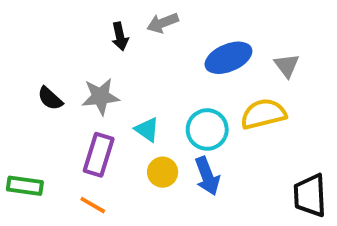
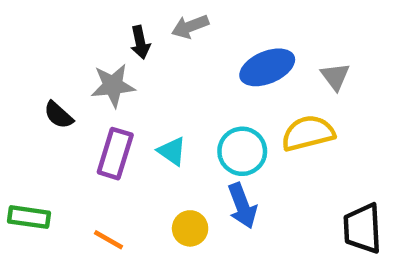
gray star: (101, 97) -> (113, 86), moved
purple rectangle: (99, 155) -> (115, 154), moved
yellow circle: (163, 172) -> (190, 228), moved

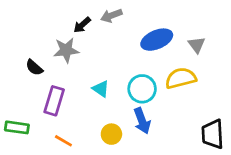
black arrow: (140, 42) -> (82, 25), turned 60
purple rectangle: (115, 154) -> (54, 101), moved

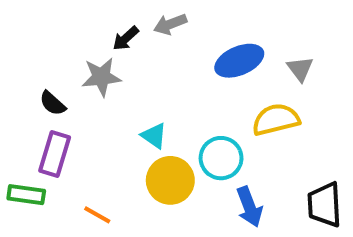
cyan circle: (142, 89) -> (221, 158), moved
purple rectangle: (54, 101) -> (55, 154), moved
blue arrow: (142, 121) -> (249, 207), moved
yellow circle: (111, 134) -> (170, 180), moved, size x1.5

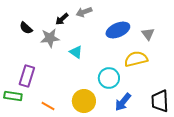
black semicircle: (53, 103) -> (26, 28), moved
cyan triangle: (154, 136) -> (76, 52), moved
yellow circle: (170, 180) -> (84, 101), moved
blue arrow: (249, 207) -> (123, 102), turned 60

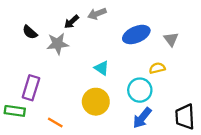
cyan triangle: (76, 52) -> (102, 68), moved
yellow semicircle: (136, 59) -> (157, 68), size x0.6
cyan circle: (109, 78) -> (140, 90), moved
yellow circle: (84, 101) -> (96, 102), moved

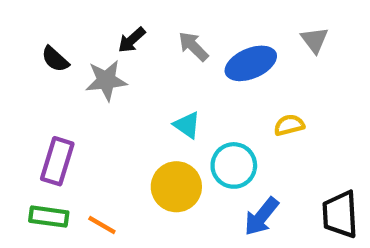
gray arrow: (97, 14) -> (193, 46), moved, turned 66
gray triangle: (171, 39) -> (315, 40), moved
cyan circle: (140, 90) -> (234, 165), moved
green rectangle: (15, 111) -> (49, 217), moved

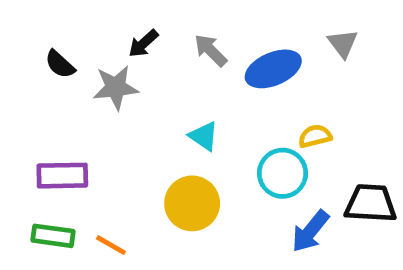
purple rectangle: (57, 161) -> (62, 176), turned 72
cyan circle: (234, 165) -> (283, 173), moved
black trapezoid: (340, 214) -> (371, 203), moved, turned 96
blue arrow: (261, 217) -> (310, 231), moved

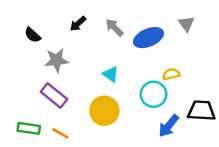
gray star: (116, 87) -> (56, 60), moved
purple rectangle: (62, 176) -> (54, 96), moved, turned 40

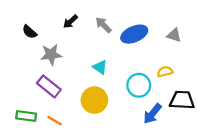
gray triangle: (186, 24) -> (174, 35), moved, turned -35
yellow semicircle: (171, 74) -> (165, 72), moved

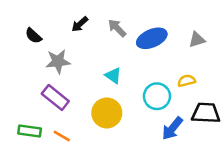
gray triangle: (174, 35) -> (197, 40), turned -35

